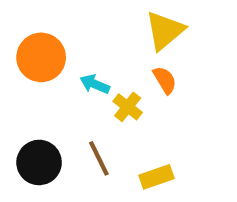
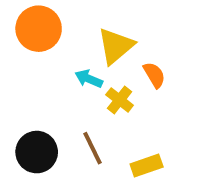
yellow triangle: (165, 31) -> (116, 46), moved
orange circle: (41, 57) -> (39, 29), moved

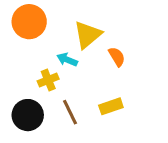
yellow cross: (120, 100) -> (48, 80), moved, turned 30
yellow rectangle: (147, 166) -> (111, 106), moved

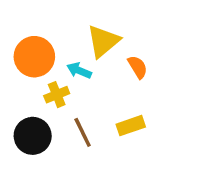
orange circle: (29, 22) -> (34, 57), moved

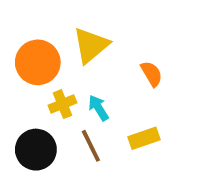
yellow triangle: (103, 41) -> (91, 45), moved
cyan arrow: (79, 70) -> (98, 108), moved, turned 35

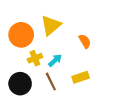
cyan arrow: (98, 108) -> (55, 60), turned 80

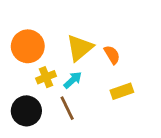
yellow triangle: (51, 25) -> (80, 48), moved
yellow rectangle: (81, 77) -> (122, 91), moved

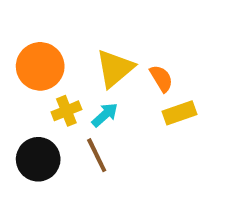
yellow rectangle: (122, 91) -> (179, 113), moved

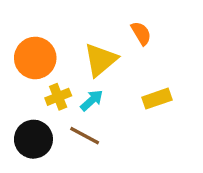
orange semicircle: (161, 78) -> (141, 33), moved
brown line: (97, 155) -> (85, 136), turned -36

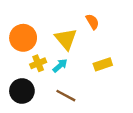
yellow triangle: (101, 60) -> (66, 39), turned -30
brown line: (85, 136) -> (66, 96), moved

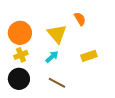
yellow cross: (38, 63) -> (21, 55), moved

